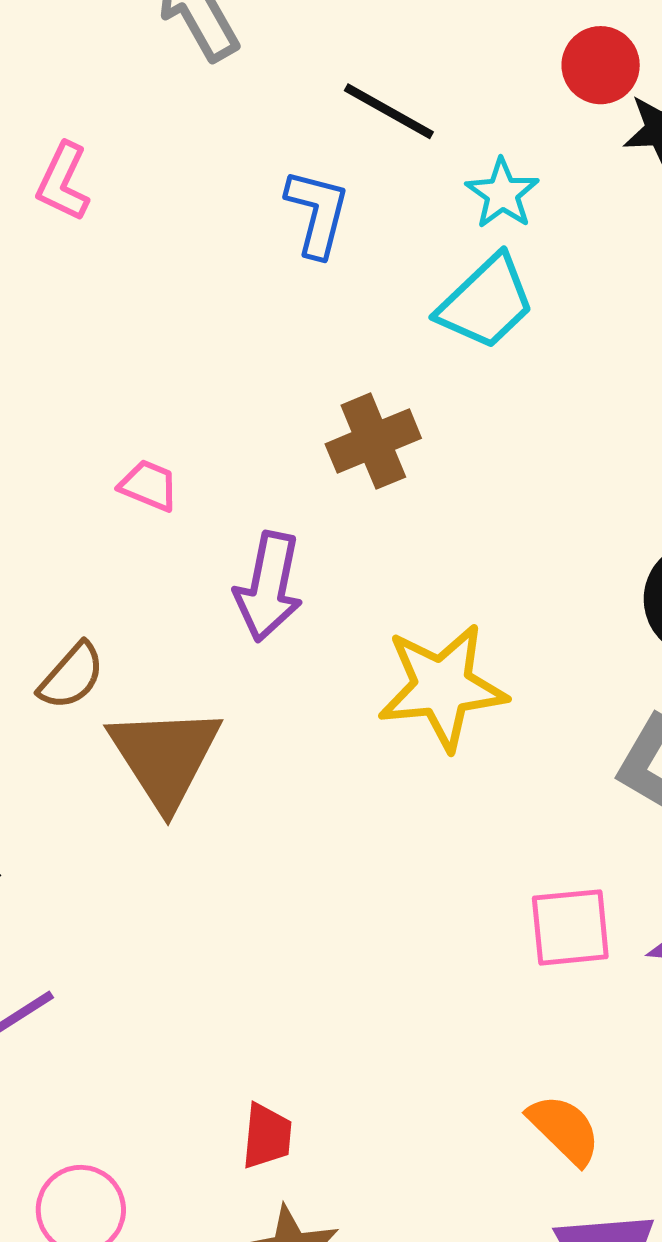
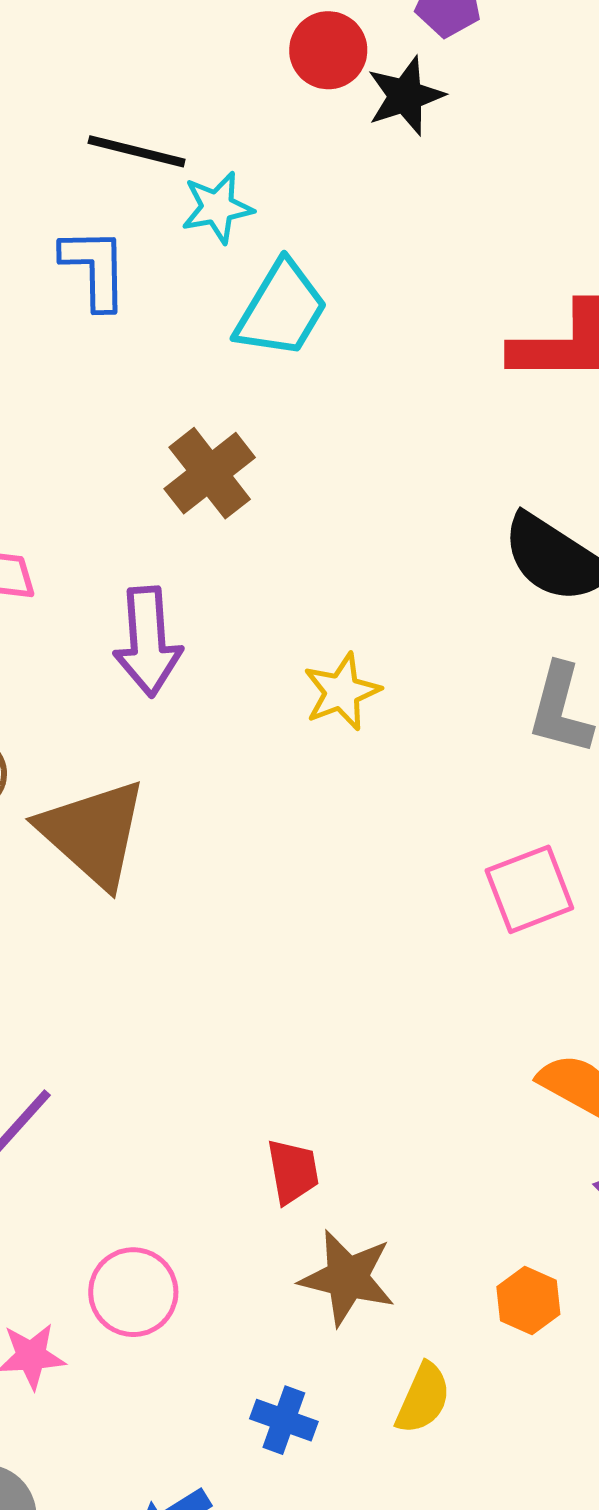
cyan star: (502, 194) -> (217, 207), moved, turned -30
yellow star: (442, 687) -> (342, 692), size x0.6

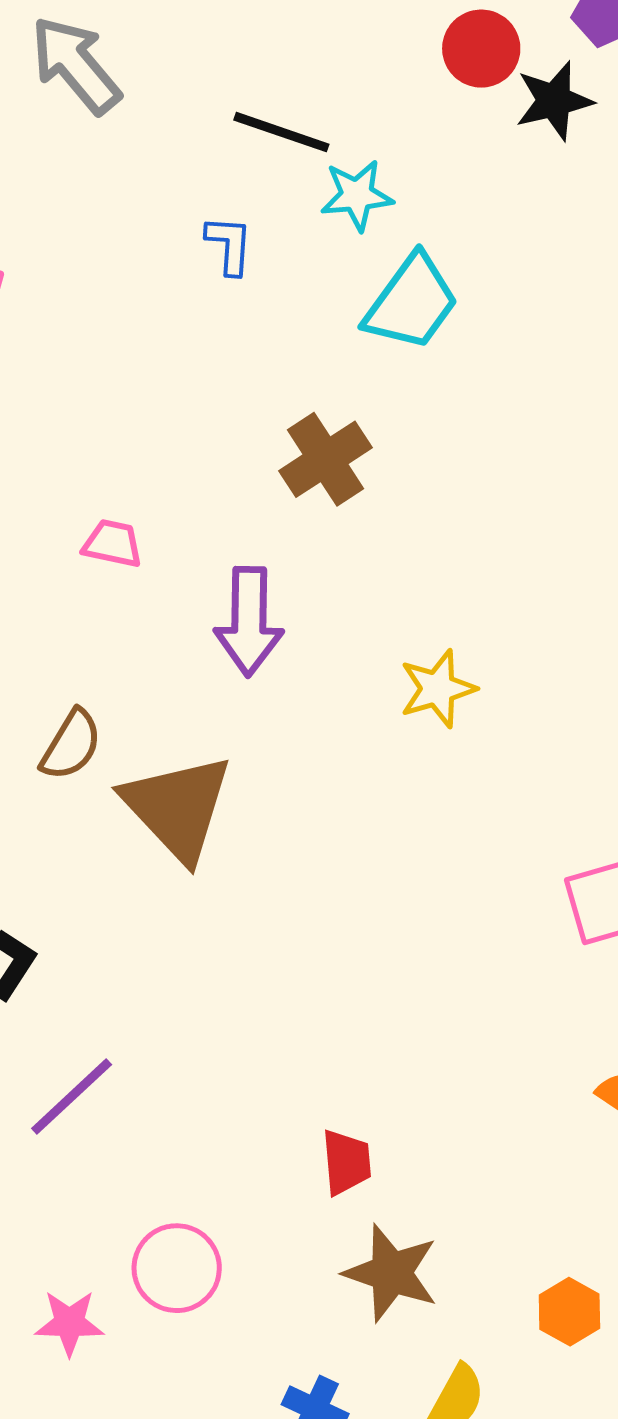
blue L-shape: (95, 268) -> (229, 245), size x0.7

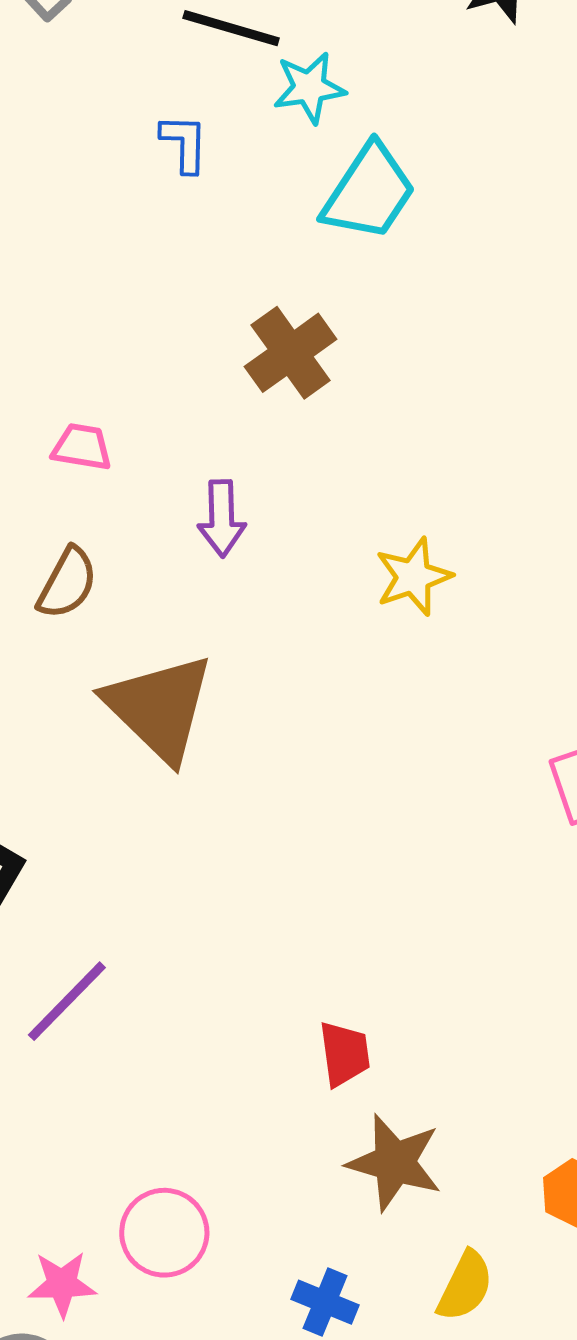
purple arrow: (249, 621) -> (222, 518), size x0.7
brown semicircle: (71, 745) -> (67, 583), moved
pink circle: (177, 1268) -> (164, 1233), moved
pink star: (69, 1323) -> (62, 1284), moved

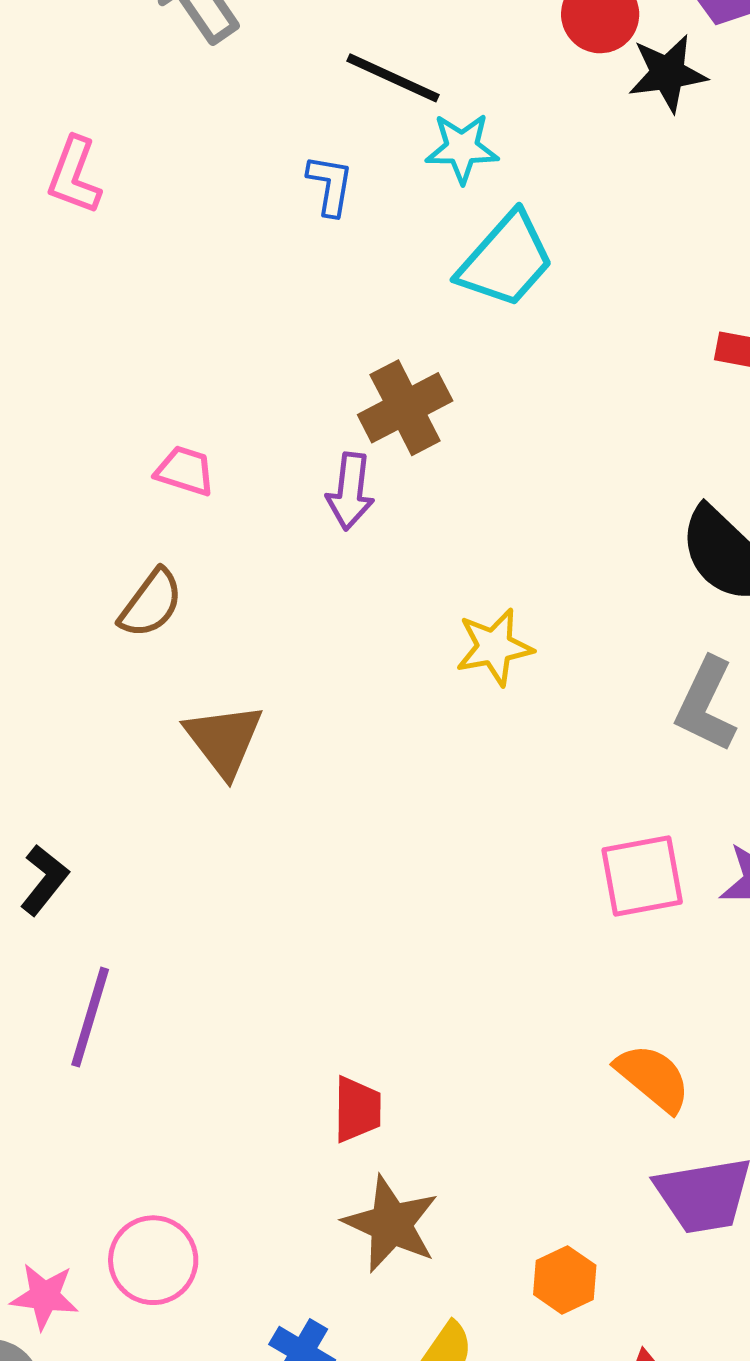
purple arrow: (222, 518) -> (350, 491), moved
brown triangle: (159, 708) -> (224, 740), size x0.7
purple line: (67, 1001) -> (90, 1017), turned -36

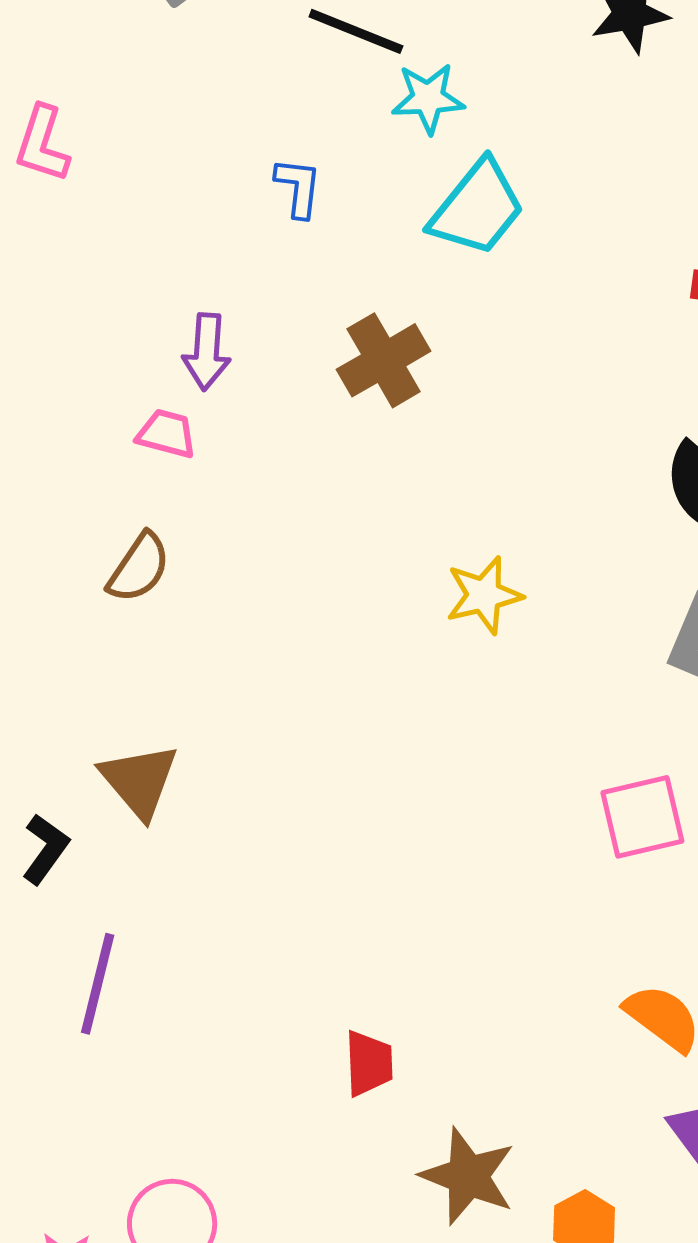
blue L-shape: (330, 185) -> (298, 187), moved
purple arrow: (350, 491) -> (207, 352), moved
brown triangle: (224, 740) -> (139, 781), moved
brown star: (391, 1224) -> (468, 1176), moved

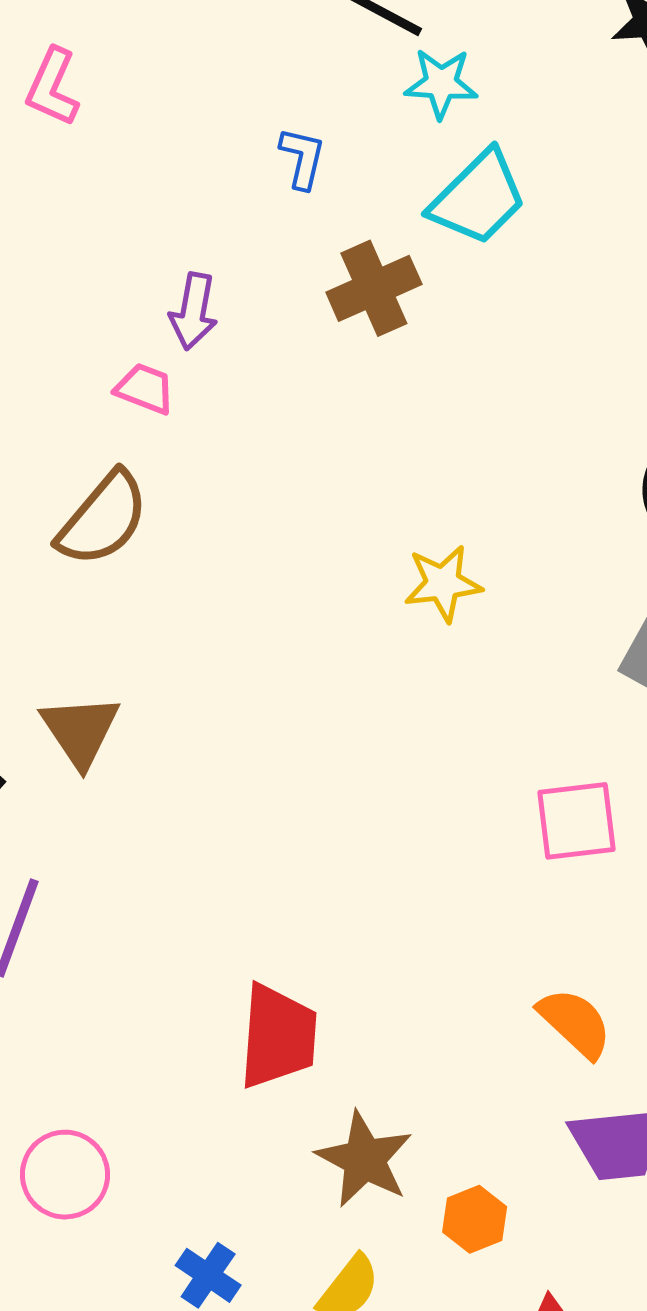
brown cross: (384, 360) -> (374, 288), moved
brown semicircle: (139, 568) -> (103, 519), size x1.4
red trapezoid: (369, 1063) -> (278, 1036), size x1.6

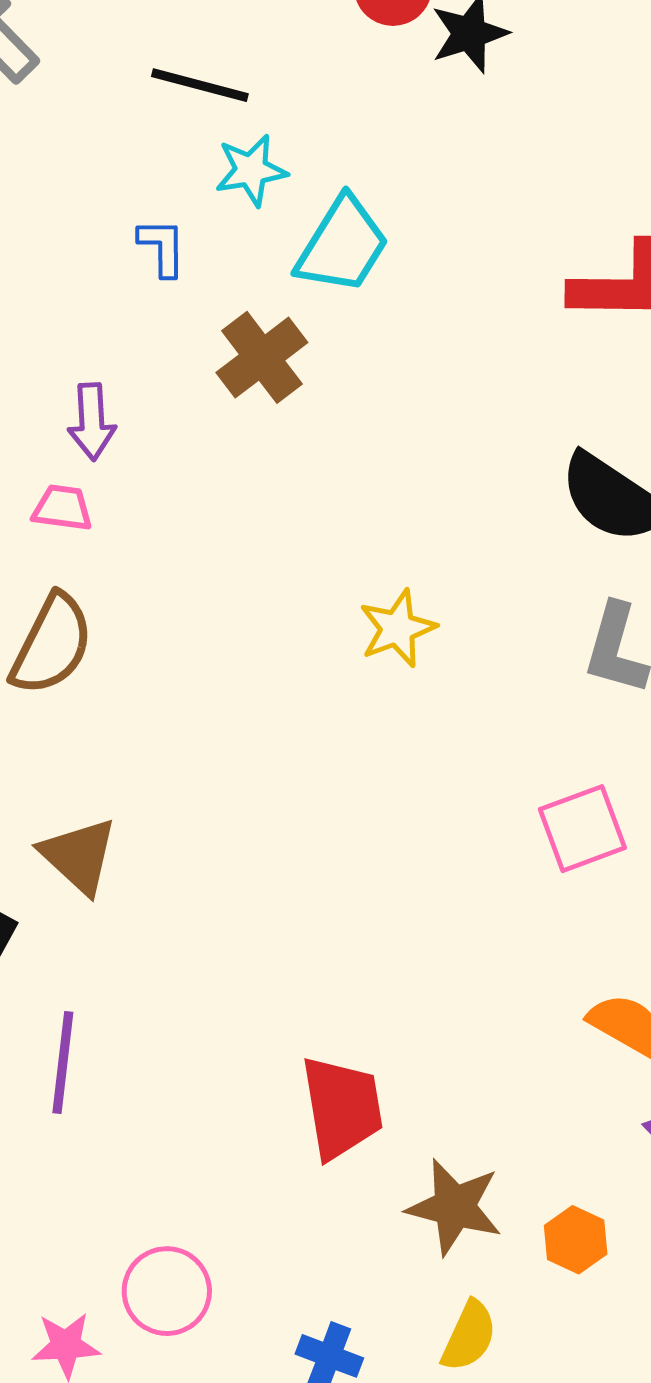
cyan star: (441, 83) -> (251, 170), moved

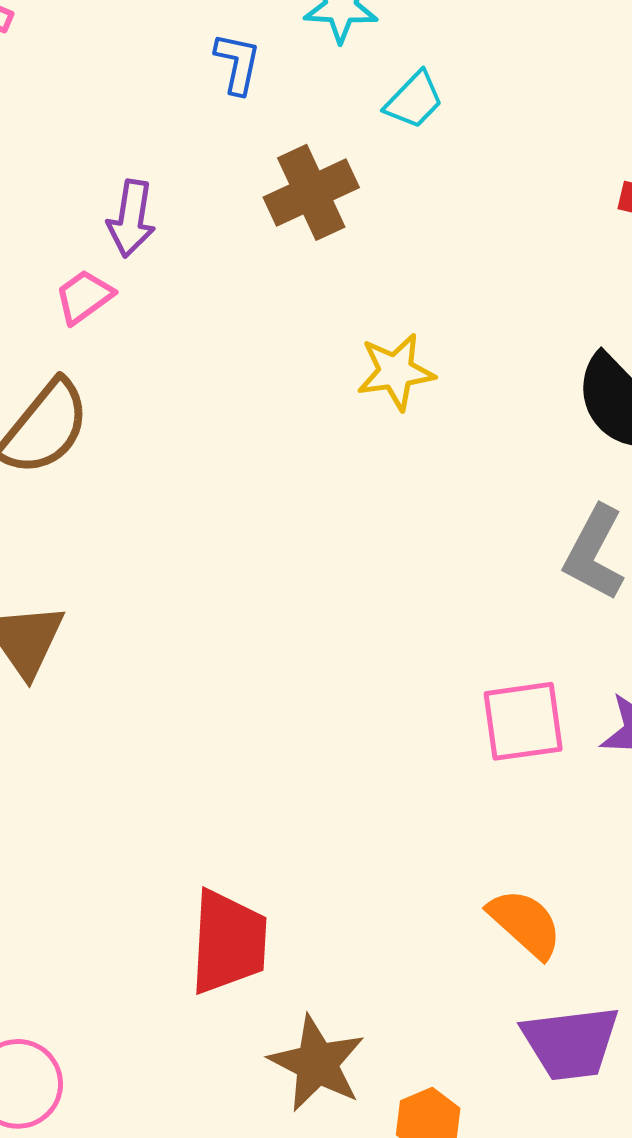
cyan trapezoid: (342, 245) -> (414, 100), size x0.6
pink trapezoid: (62, 508) -> (84, 297), turned -56
yellow star: (397, 628) -> (396, 372), moved

